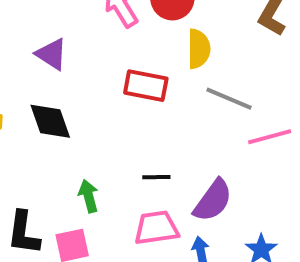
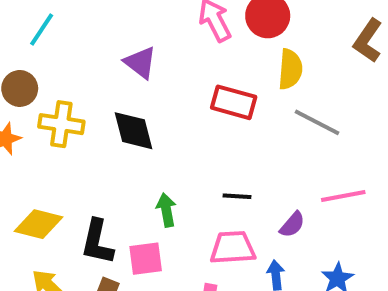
pink line: (270, 137) -> (343, 196), moved
purple semicircle: (213, 201) -> (292, 225), size x0.6

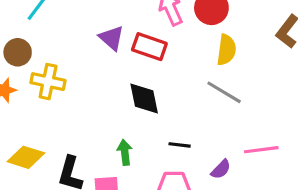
red rectangle: (234, 102) -> (149, 47), moved
gray line: (317, 122) -> (224, 92), moved
black diamond: (134, 131) -> (144, 99), moved

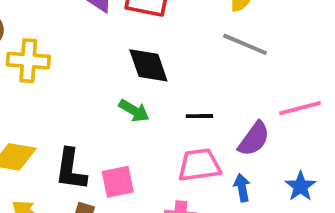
green arrow: (125, 152) -> (134, 111), moved, turned 135
purple semicircle: (221, 169) -> (254, 139), size x1.4

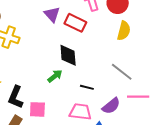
gray line: (245, 44) -> (122, 72), moved
green arrow: (134, 111) -> (55, 76), turned -84

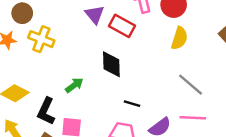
gray line: (122, 72) -> (191, 85), moved
green arrow: (55, 76) -> (74, 85), moved

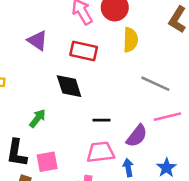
red rectangle: (122, 26) -> (84, 51), moved

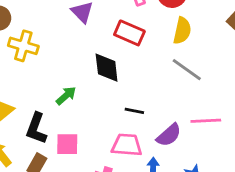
gray line: (155, 84) -> (187, 70), moved

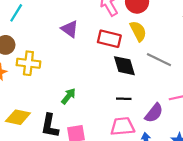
yellow semicircle: (182, 31) -> (138, 31), moved, turned -30
black diamond: (107, 68) -> (124, 66), moved

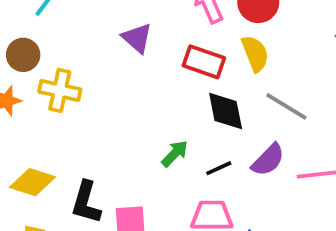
green arrow: (68, 96) -> (175, 154), moved
black line: (124, 99) -> (219, 168), turned -32
purple semicircle: (154, 113) -> (268, 160), moved

